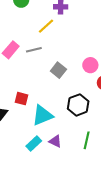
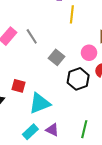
yellow line: (46, 26) -> (72, 14), moved, turned -42
gray line: (34, 50) -> (32, 36), turned 70
black hexagon: (78, 105) -> (78, 79), moved

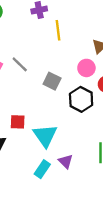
cyan triangle: (40, 103) -> (45, 136), turned -30
purple triangle: (52, 130) -> (66, 161), turned 32

